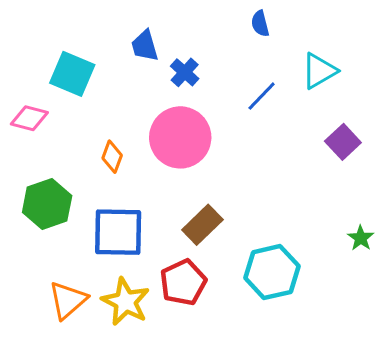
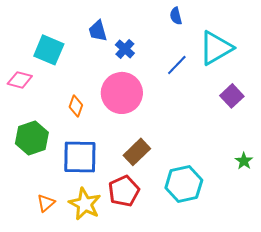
cyan triangle: (319, 71) -> (216, 48), size x1.4
orange triangle: (68, 300) -> (46, 203), size x0.7

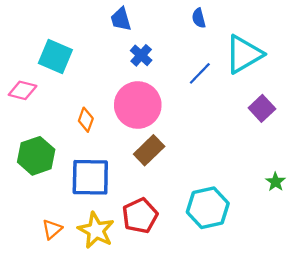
blue trapezoid: (98, 31) -> (121, 19), moved
brown rectangle: (137, 152) -> (149, 150), moved

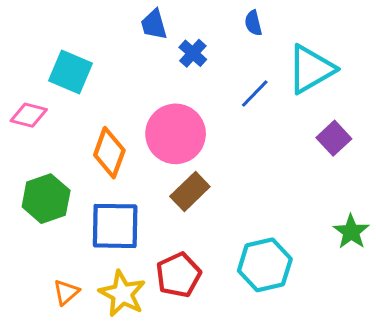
blue cross: (141, 55) -> (193, 53), moved
orange diamond: (86, 120) -> (109, 153), size x1.6
green star: (275, 182) -> (351, 232), size x1.4

